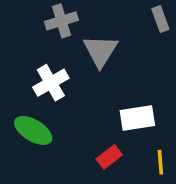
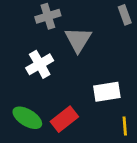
green ellipse: (33, 130) -> (27, 118), moved
red rectangle: (109, 157) -> (64, 119), moved, size x1.4

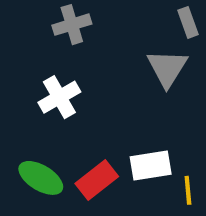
gray triangle: (78, 40) -> (167, 68), moved
white rectangle: (107, 92) -> (151, 165), moved

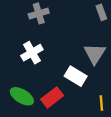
gray triangle: (167, 68) -> (95, 54), moved
white rectangle: (151, 165) -> (76, 76), moved, turned 40

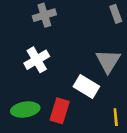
green ellipse: (22, 96) -> (25, 110), turned -40
red rectangle: (52, 97) -> (60, 111), turned -35

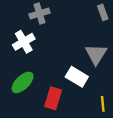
white cross: (37, 60) -> (24, 42), moved
green ellipse: (25, 110) -> (23, 82), moved, turned -35

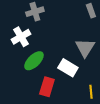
green ellipse: (23, 82) -> (34, 61), moved

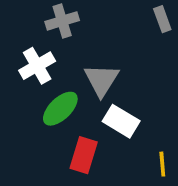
gray triangle: (85, 48) -> (101, 80), moved

